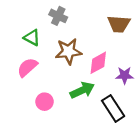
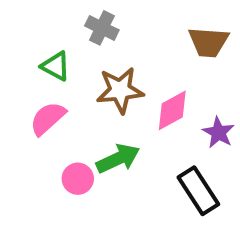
purple star: (124, 75) -> (218, 132), turned 30
green arrow: (82, 90) -> (118, 159), moved

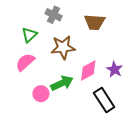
brown trapezoid: (208, 42) -> (95, 22), moved
green triangle: (56, 66) -> (29, 35), turned 49
pink diamond: (172, 110) -> (88, 71), moved

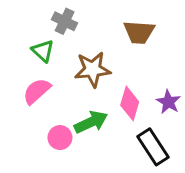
gray cross: (54, 15) -> (65, 21), moved
green triangle: (29, 35) -> (43, 51), turned -35
pink diamond: (88, 71) -> (130, 103), turned -45

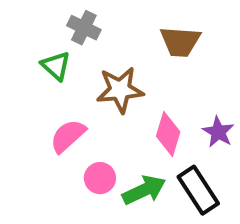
pink semicircle: (37, 91) -> (68, 136), moved
green arrow: (91, 122) -> (144, 190), moved
pink circle: (60, 138) -> (100, 178), moved

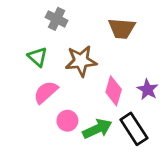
green triangle: (56, 66) -> (38, 57), moved

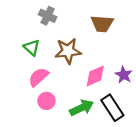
pink diamond: (114, 91) -> (95, 76), turned 50
pink circle: (67, 121) -> (46, 101), moved

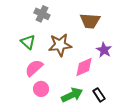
purple star: (124, 75) -> (104, 50), moved
black rectangle: (112, 108) -> (99, 95), size x0.6

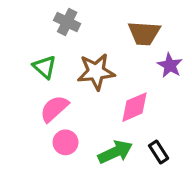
purple star: (104, 50) -> (170, 65), moved

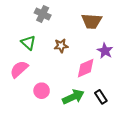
purple star: (170, 65) -> (105, 51), moved
brown star: (96, 72) -> (61, 46), size x0.6
pink semicircle: (54, 109) -> (19, 69), moved

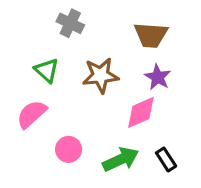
brown star: (61, 46) -> (100, 75), size x1.5
purple star: (105, 51) -> (158, 77), moved

